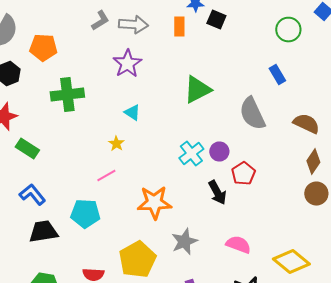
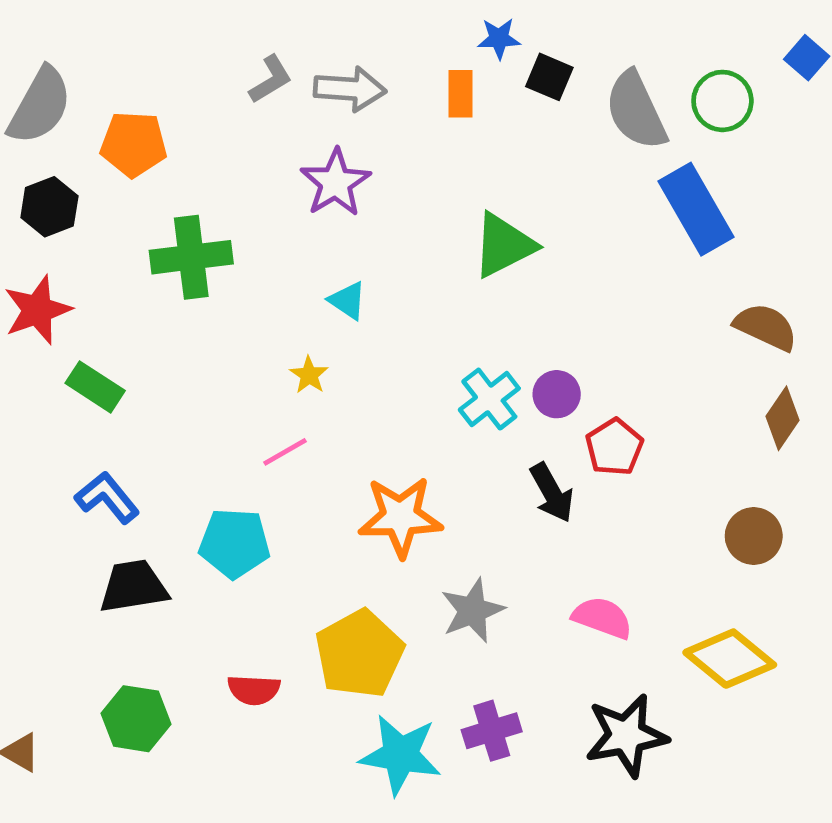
blue rectangle: (277, 74) -> (696, 209), size x1.8
gray semicircle: (252, 114) -> (636, 111), moved
brown circle: (316, 194) -> (754, 536), moved

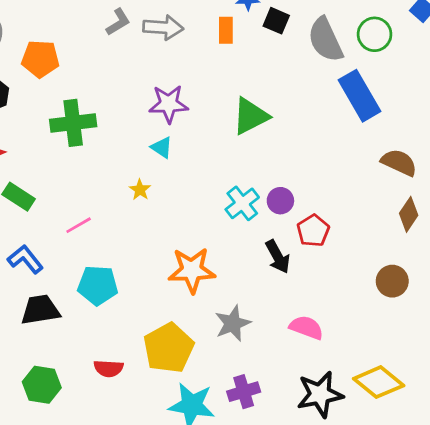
purple star: (335, 183) -> (169, 104), moved, turned 30
pink line: (285, 452) -> (79, 225), moved
yellow diamond: (730, 659) -> (379, 382), moved

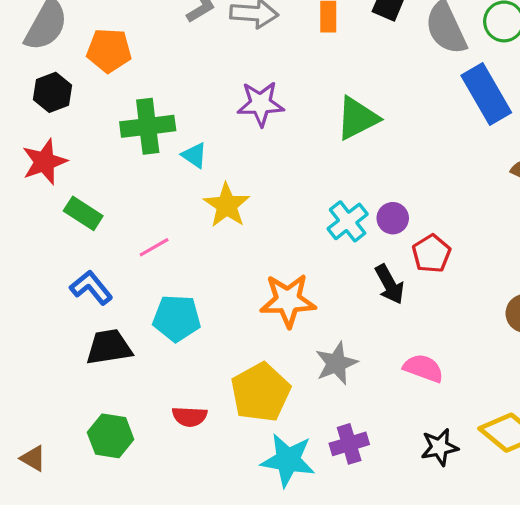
cyan triangle: (162, 147) -> (194, 155), moved
yellow star: (140, 190) -> (227, 205), size x1.8
black star: (320, 394) -> (440, 447), size x0.7

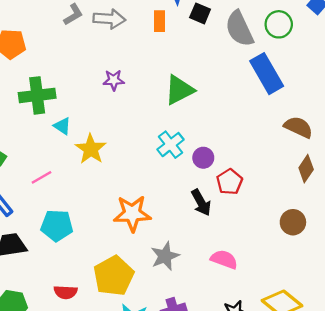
purple star: (261, 104) -> (114, 80), size x0.7
cyan triangle: (194, 155) -> (62, 126), moved
cyan cross: (348, 221) -> (170, 145), moved

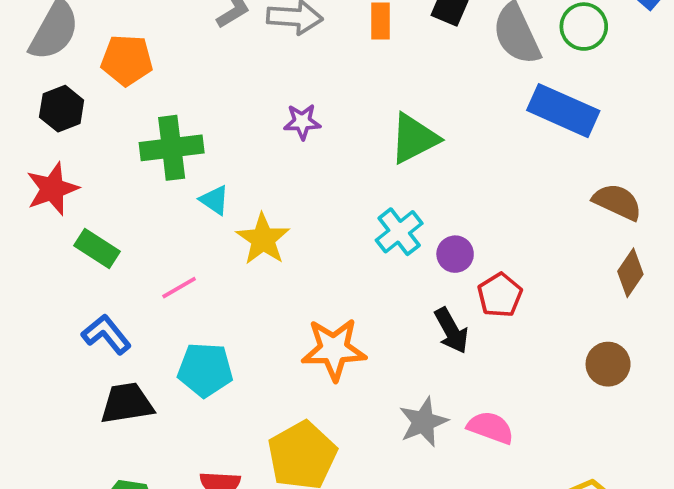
blue rectangle: (267, 74) -> (563, 111), turned -36
gray star: (165, 256) -> (423, 422), moved

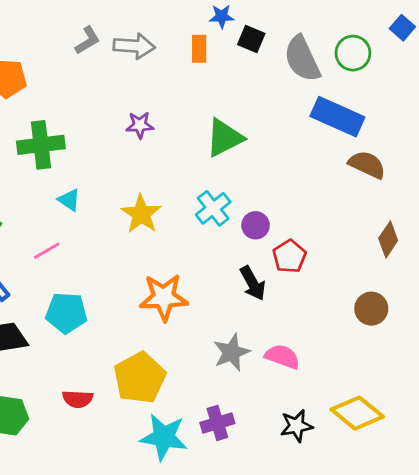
cyan triangle: (215, 200) -> (69, 200), moved
brown semicircle: (617, 202) -> (367, 165), moved
yellow star: (263, 239) -> (141, 214), moved

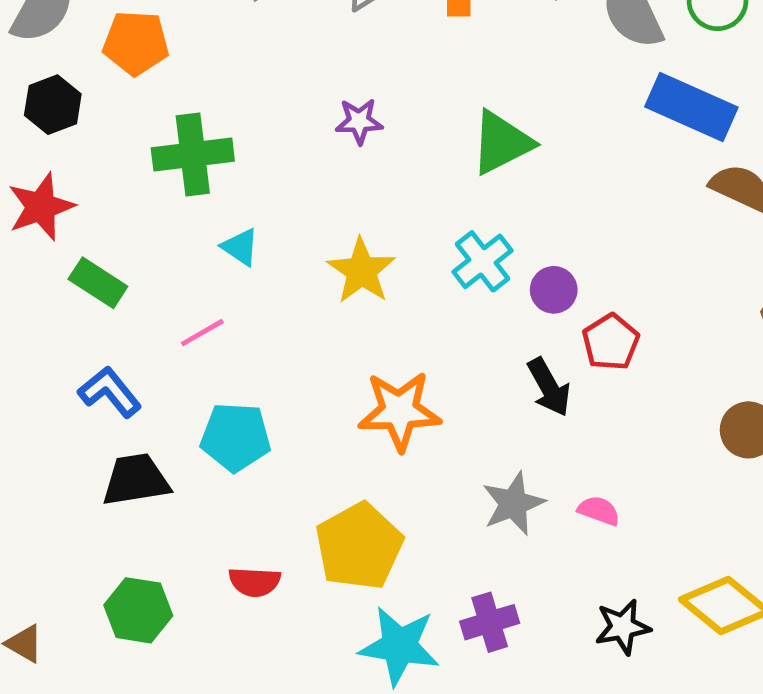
pink semicircle: (282, 357) -> (599, 511), size x0.7

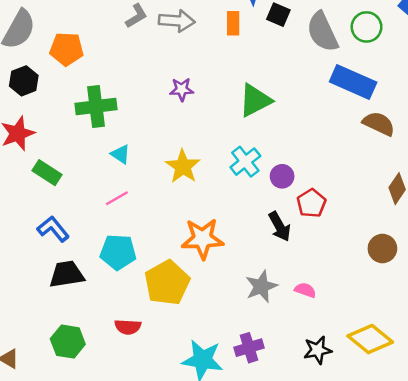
pink line: (202, 333) -> (117, 198), moved
yellow pentagon: (359, 546) -> (167, 283), moved

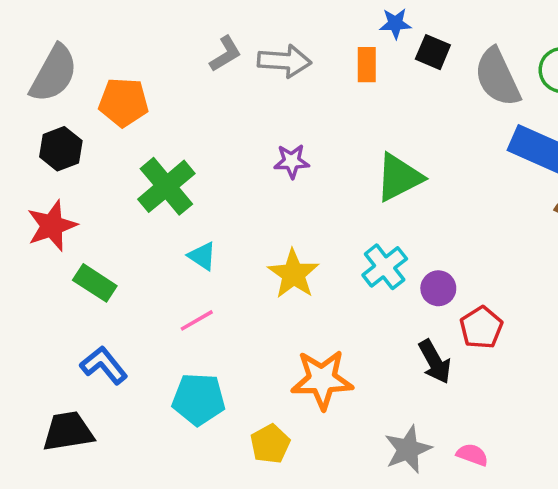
green cross: (96, 107) -> (166, 186), turned -33
black trapezoid: (67, 274) -> (68, 431), moved
yellow pentagon: (167, 283) -> (270, 444), size x0.6

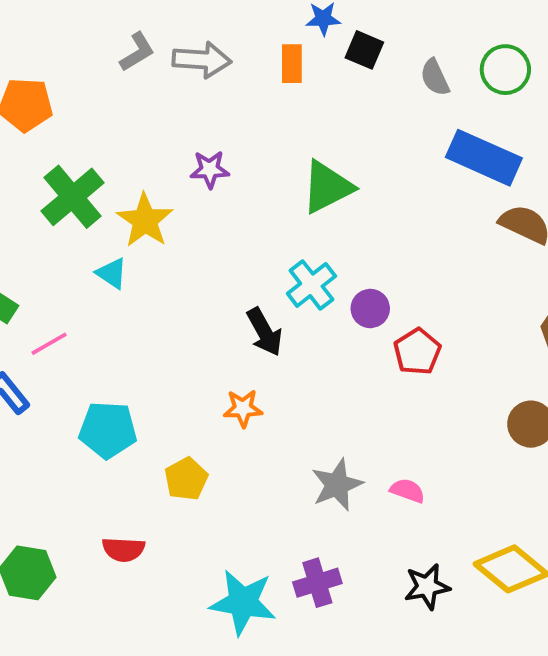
gray semicircle: (497, 77) -> (435, 77), size x0.6
yellow star: (293, 274) -> (145, 220), moved
pink line: (197, 320) -> (49, 344), moved
black arrow: (435, 362) -> (264, 332), moved
orange star: (322, 380) -> (243, 408), size x0.6

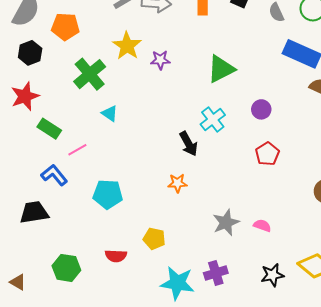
yellow star: (145, 220) -> (127, 46), moved
purple circle: (370, 308) -> (261, 109), moved
yellow pentagon: (186, 479) -> (154, 239), moved, turned -30

